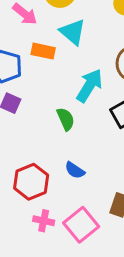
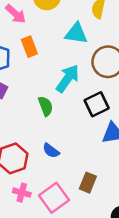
cyan triangle: (73, 32) -> (76, 33), moved, turned -35
orange rectangle: (43, 51) -> (29, 47), turned 54

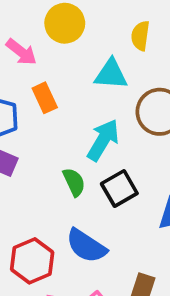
black square: (97, 104) -> (119, 189), moved
blue semicircle: (51, 151) -> (86, 246), size x1.6

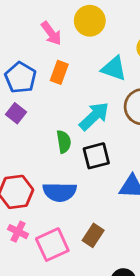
orange rectangle: (45, 98) -> (59, 72), turned 30
blue semicircle: (86, 246) -> (60, 192), turned -48

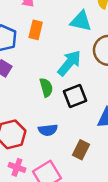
blue semicircle: (60, 192) -> (48, 130), size x0.7
brown rectangle: (93, 235) -> (81, 150), moved

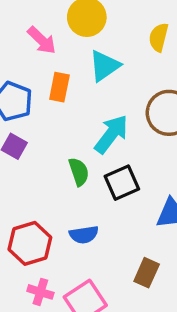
cyan triangle: (81, 21) -> (105, 66), moved, turned -45
brown rectangle: (81, 150) -> (147, 273), moved

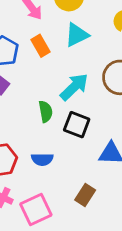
orange rectangle: (59, 87) -> (40, 46), turned -50
black square: (122, 183) -> (77, 125), turned 36

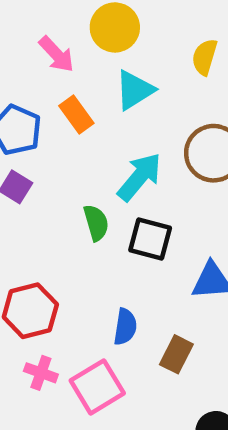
blue semicircle: (42, 159) -> (125, 327), moved, turned -75

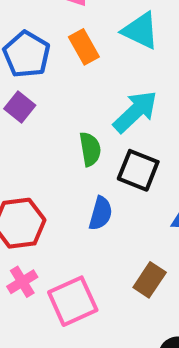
cyan triangle: (135, 90) -> (140, 31), turned 51
blue semicircle: (125, 327) -> (101, 213), moved
pink cross: (41, 373) -> (22, 282), turned 32

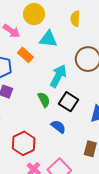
black square: (138, 170) -> (68, 102), turned 30
blue semicircle: (101, 213) -> (58, 127), turned -49

